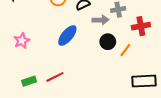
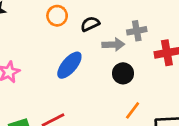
orange line: (125, 50) -> (133, 110), moved

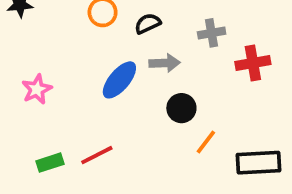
gray arrow: (113, 45) -> (165, 63), moved
black circle: (123, 73) -> (181, 108), moved

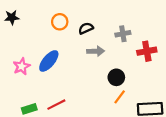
blue ellipse: (119, 80) -> (49, 61), moved
black circle: (181, 108) -> (116, 77), moved

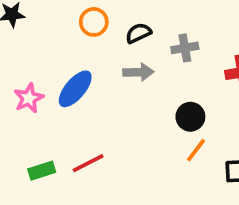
gray cross: (123, 34) -> (185, 48), moved
gray arrow: (96, 51) -> (138, 72), moved

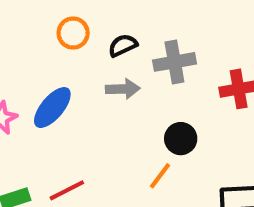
gray cross: (185, 48) -> (174, 62), size x1.4
orange line: (196, 150) -> (160, 176), moved

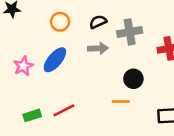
orange circle: (73, 33) -> (60, 22), moved
orange line: (160, 176) -> (121, 102), turned 54

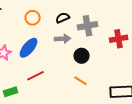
black circle: (133, 79) -> (82, 56), moved
orange line: (121, 102) -> (81, 81), turned 32
red line: (64, 110) -> (36, 76), moved

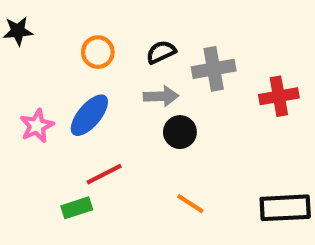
black circle: (82, 56) -> (180, 132), moved
orange line: (81, 81) -> (190, 204), moved
green rectangle: (11, 92) -> (77, 208), moved

